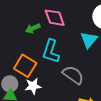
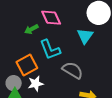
cyan L-shape: (51, 51) -> (50, 50), turned -35
orange square: (25, 66) -> (27, 65), turned 35

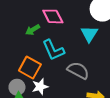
orange square: (27, 65) -> (30, 67), turned -30

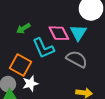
pink diamond: (53, 16) -> (59, 33), moved
gray semicircle: (78, 70) -> (77, 59), moved

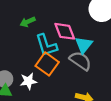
cyan triangle: (78, 33) -> (84, 45), moved
orange square: (21, 65) -> (47, 64), moved

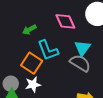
pink diamond: (65, 31) -> (65, 21), moved
orange square: (47, 64) -> (32, 63), moved

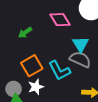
cyan L-shape: (48, 50) -> (59, 71), moved
orange square: (32, 63) -> (32, 66), turned 35

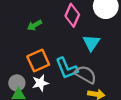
pink diamond: (60, 20) -> (72, 15), turned 50
gray semicircle: (80, 59) -> (85, 74), moved

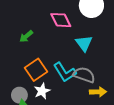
pink diamond: (72, 15) -> (61, 20), turned -40

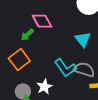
pink diamond: (61, 20) -> (42, 21), moved
orange square: (36, 70) -> (19, 60), moved

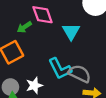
cyan triangle: (83, 39) -> (71, 31), moved

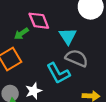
gray semicircle: (80, 74) -> (77, 58), moved

